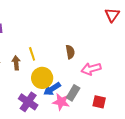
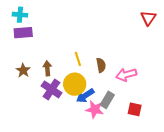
brown semicircle: (70, 52) -> (101, 65), moved
yellow line: (32, 54) -> (78, 59), moved
purple cross: (28, 102) -> (52, 89), moved

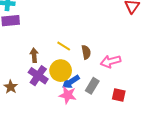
yellow line: (78, 59) -> (64, 46), turned -40
brown star: (23, 70) -> (11, 87), moved
pink star: (95, 109) -> (68, 95), moved

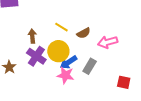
brown semicircle: (86, 52) -> (84, 33), turned 72
red square: (119, 95) -> (124, 82), moved

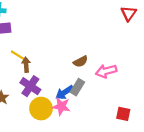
yellow line: (61, 27) -> (17, 55), moved
yellow circle: (58, 51) -> (41, 109), moved
gray rectangle: (90, 66) -> (77, 87), moved

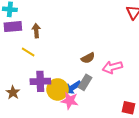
brown arrow: (26, 65) -> (36, 31), moved
purple cross: (30, 86) -> (40, 81), turned -36
yellow circle: (41, 109) -> (58, 89), moved

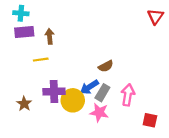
yellow line: (28, 52) -> (41, 60), turned -40
pink arrow: (112, 67) -> (128, 95), moved, turned 114
blue arrow: (73, 87) -> (89, 87), moved
pink star: (70, 101) -> (99, 112), moved

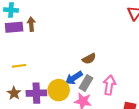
brown arrow: (50, 36) -> (31, 24), moved
yellow line: (41, 60) -> (19, 66), moved
purple cross: (54, 92) -> (36, 93), moved

